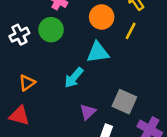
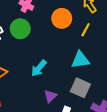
cyan triangle: (98, 52) -> (80, 60), moved

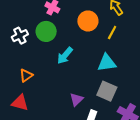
cyan arrow: (39, 68) -> (65, 56), moved

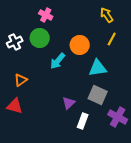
orange circle: (88, 21) -> (80, 45), moved
yellow line: (112, 32) -> (112, 39), moved

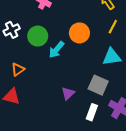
green circle: (40, 38) -> (38, 36), moved
cyan triangle: (98, 68) -> (112, 57), moved
white rectangle: (83, 121) -> (92, 112), moved

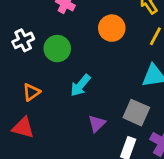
orange circle: (79, 33) -> (112, 28), moved
cyan arrow: (56, 50) -> (80, 85), moved

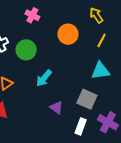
purple triangle: (97, 124) -> (56, 108), turned -40

